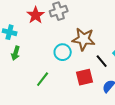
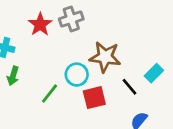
red square: (85, 77) -> (94, 98), moved
green line: (43, 79) -> (50, 93), moved

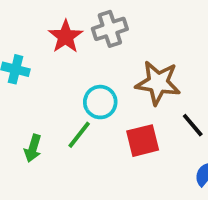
cyan circle: (77, 75) -> (100, 102), moved
green arrow: (13, 76) -> (33, 148), moved

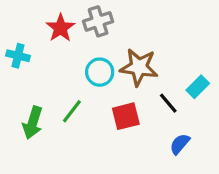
cyan circle: (100, 102) -> (100, 72), moved
green arrow: (33, 148) -> (33, 123), size x1.4

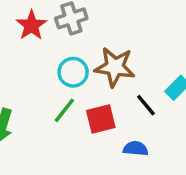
green line: (72, 111) -> (64, 110), moved
blue semicircle: (180, 144) -> (136, 149), moved, turned 55

